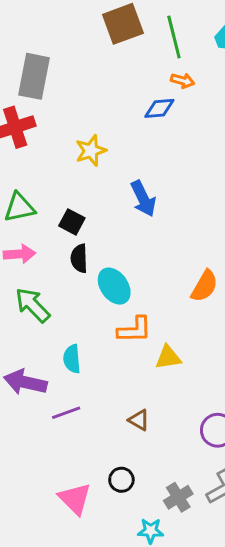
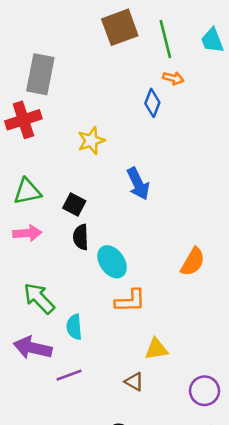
blue diamond: (159, 108) -> (152, 103), turned -64
green arrow: (33, 305) -> (39, 298), moved
yellow triangle: (168, 357) -> (156, 349), moved

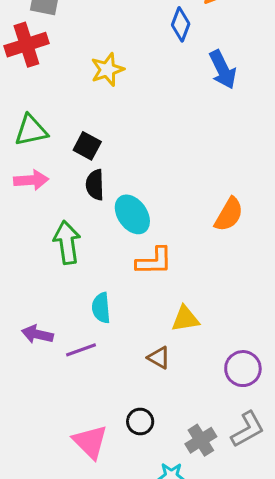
blue arrow: (138, 184) -> (223, 70), moved
green arrow: (39, 298) -> (67, 242), moved, turned 36
cyan semicircle: (74, 327) -> (101, 308), moved
purple arrow: (33, 348) -> (37, 334), moved, size x0.7

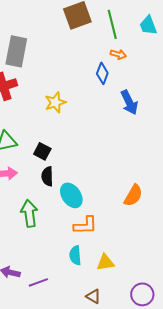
cyan semicircle: (101, 308) -> (75, 255), moved
brown triangle: (159, 358) -> (93, 296), moved

